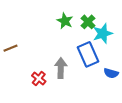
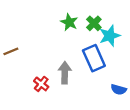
blue semicircle: (111, 73) -> (119, 90), moved

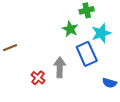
green star: (69, 22) -> (70, 29), moved
green cross: (94, 23) -> (87, 10), moved, turned 32

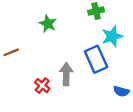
green star: (70, 29) -> (48, 24), moved

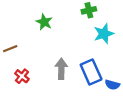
blue rectangle: (96, 59) -> (91, 72), moved
red cross: (42, 86) -> (22, 76), moved

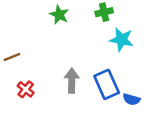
green star: (44, 22) -> (59, 15), moved
cyan star: (104, 34) -> (122, 40), turned 30

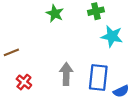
blue rectangle: (107, 84) -> (98, 77), turned 30
blue semicircle: (131, 99) -> (121, 91), turned -42

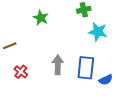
green star: (55, 13) -> (41, 18), moved

